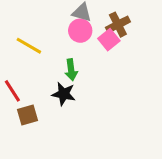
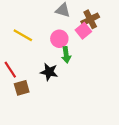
pink circle: (80, 31) -> (59, 39), moved
green arrow: (71, 70) -> (66, 55), moved

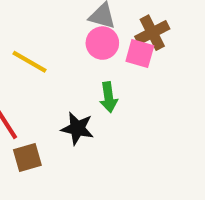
pink square: (83, 31) -> (140, 53), turned -35
pink circle: (59, 39) -> (102, 43), moved

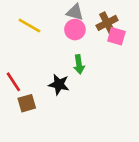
pink square: (140, 53) -> (116, 36), moved
yellow line: (29, 62) -> (29, 26), moved

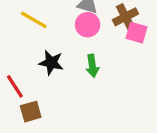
black star: (59, 84) -> (51, 63), moved

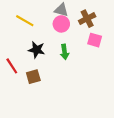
pink square: (137, 33) -> (95, 40), moved
brown square: (31, 112) -> (33, 77), moved

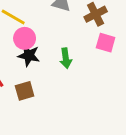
pink circle: (61, 24) -> (25, 38), moved

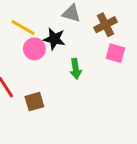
black star: (29, 55) -> (54, 39), moved

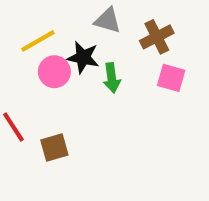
yellow line: (23, 28) -> (38, 41), turned -60
green arrow: (76, 69) -> (112, 78), moved

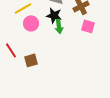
black star: (83, 57) -> (54, 15), moved

